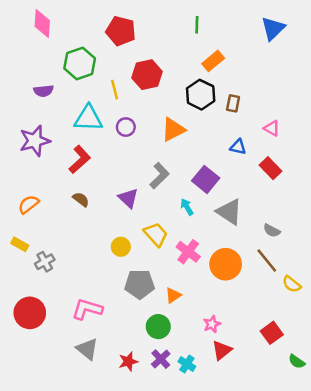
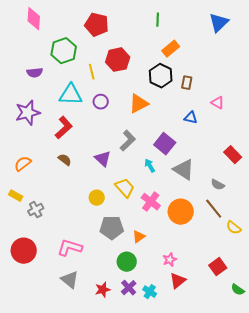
red rectangle: (270, 168) -> (233, 155), moved

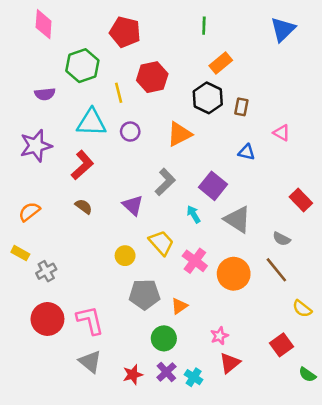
yellow semicircle: (234, 228) -> (302, 309), moved
pink L-shape: (70, 248) -> (90, 320), turned 60
red circle: (24, 251) -> (47, 319), moved

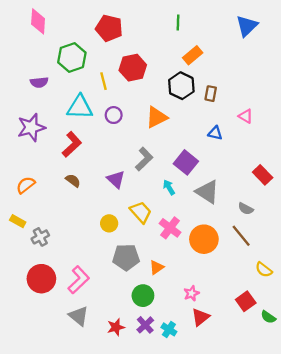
pink L-shape: (90, 320) -> (79, 280), turned 60
green semicircle: (307, 375) -> (268, 317), moved

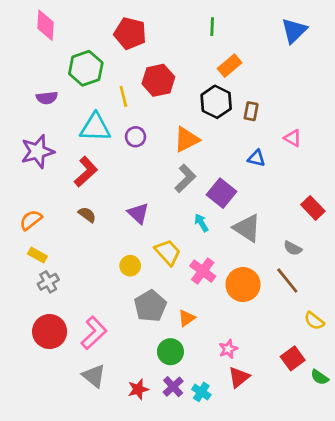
gray L-shape: (144, 159) -> (185, 178), moved
yellow rectangle: (18, 221) -> (37, 255), moved
gray pentagon: (126, 257) -> (150, 306), turned -30

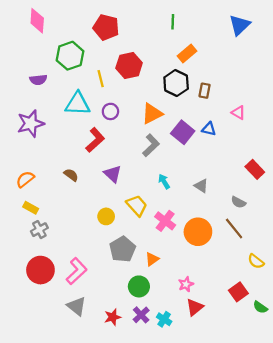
red L-shape: (86, 172) -> (95, 140), moved
purple square: (221, 193) -> (183, 132), moved
gray triangle: (247, 228) -> (201, 186), size x0.6

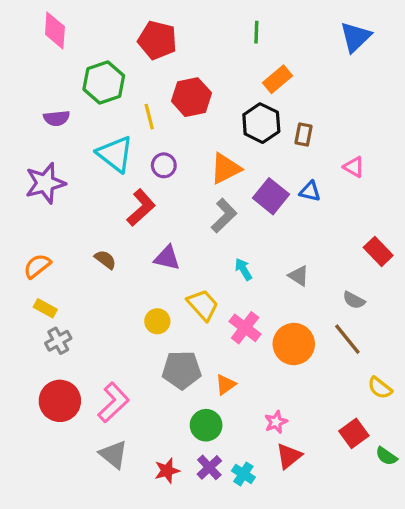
cyan triangle: (78, 104) -> (115, 154), turned 36
purple triangle: (113, 174) -> (167, 258), turned -30
gray pentagon: (122, 249) -> (182, 370), turned 30

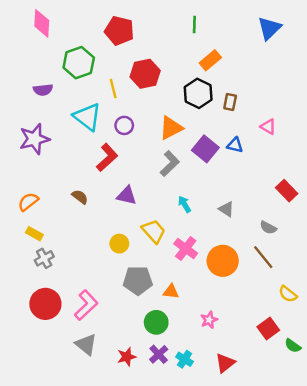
orange triangle: (226, 385) -> (171, 292), turned 42
red triangle: (289, 456) -> (225, 363), moved

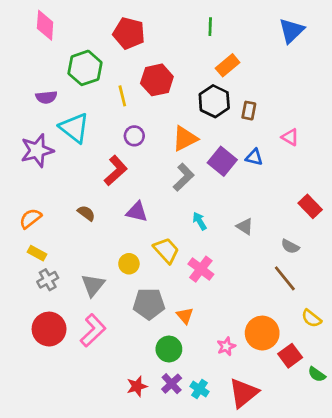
cyan triangle: (87, 117) -> (74, 128), moved
orange circle: (223, 261) -> (262, 333), moved
orange triangle: (171, 292) -> (185, 316), turned 42
gray triangle: (86, 344) -> (93, 285), moved, turned 30
red triangle: (225, 363) -> (244, 393), size x1.4

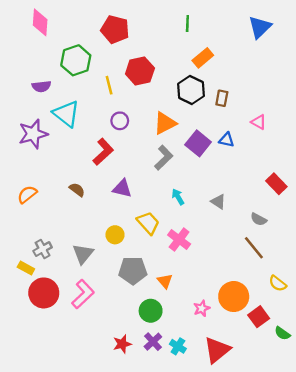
yellow rectangle: (37, 253) -> (26, 268), moved

